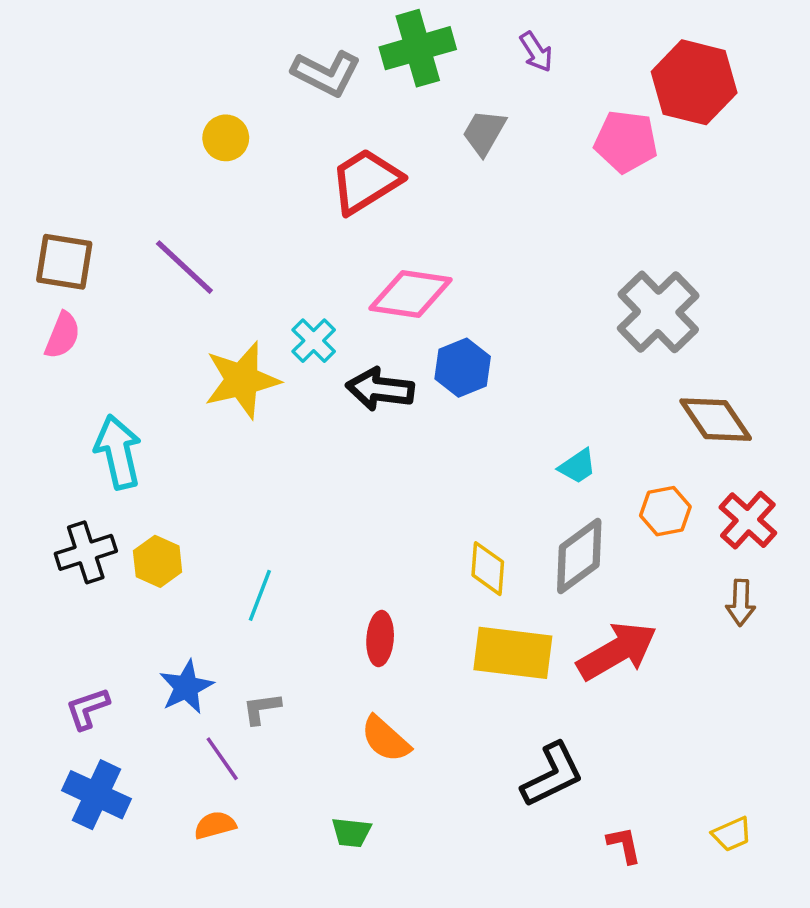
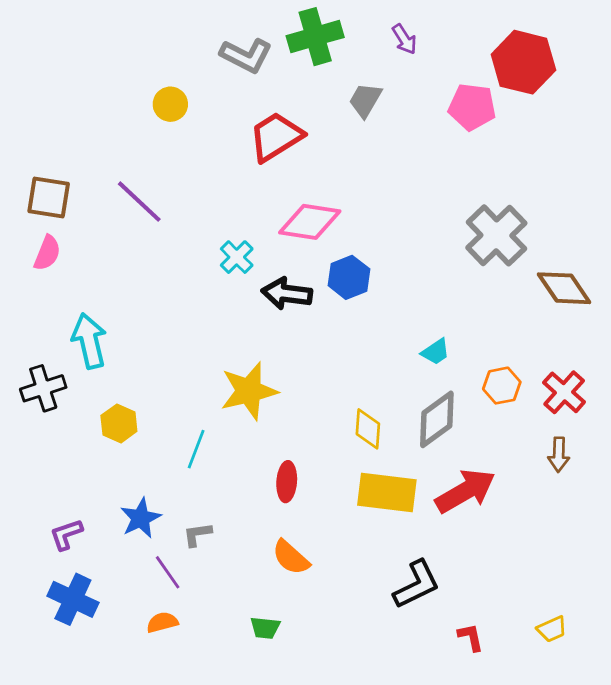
yellow star: (242, 380) -> (249, 391), moved
brown diamond: (716, 420) -> (564, 288), moved
black cross: (86, 552) -> (43, 388), moved

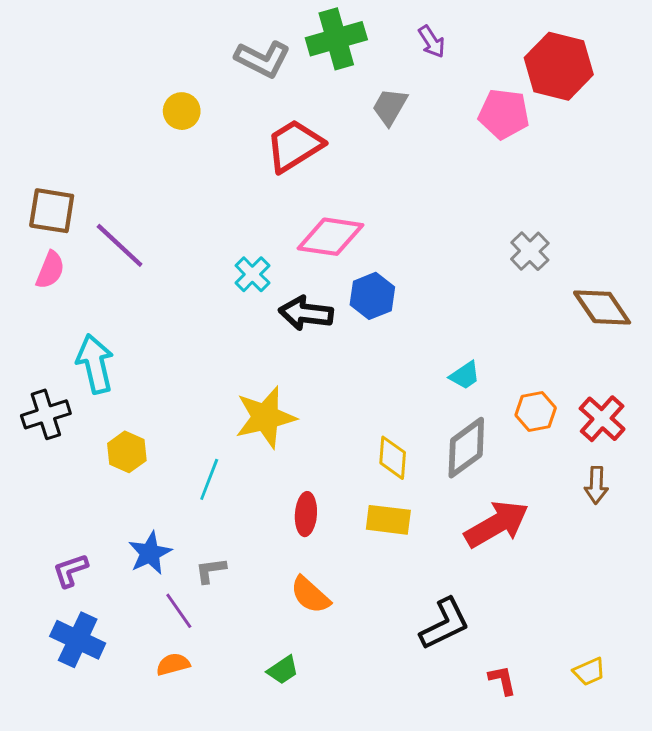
purple line: (139, 202) -> (120, 245), moved
gray cross: (496, 235) -> (530, 251), size x0.6
yellow rectangle: (387, 492) -> (388, 520), moved, size x0.7
green trapezoid: (265, 628) -> (283, 670), turned -40

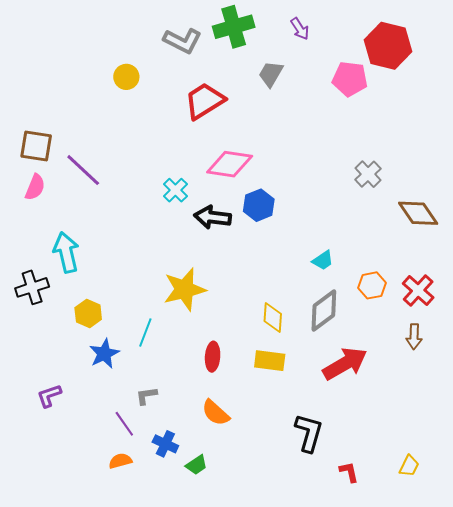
blue star: (150, 553) -> (104, 354), moved
black L-shape: (445, 624) -> (309, 433), turned -48
blue cross: (78, 640) -> (165, 444), moved, size x0.7
yellow trapezoid: (589, 672) -> (409, 466), turned -40

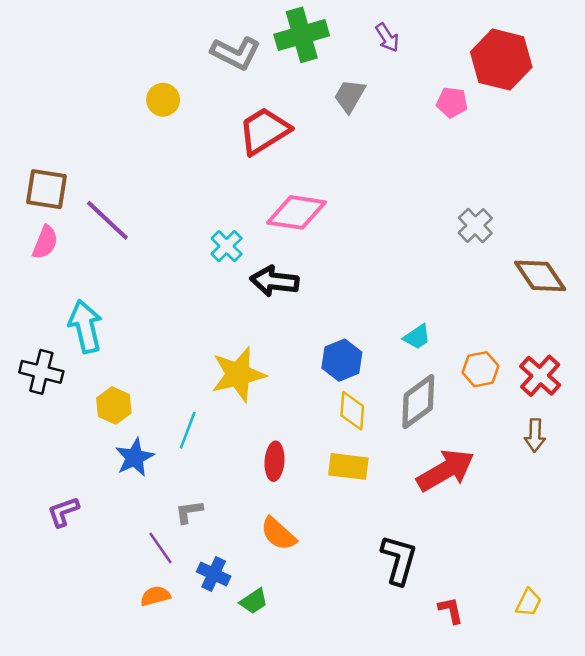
pink pentagon: (350, 79) -> (452, 102), size x0.7
blue hexagon: (259, 205) -> (342, 360), moved
black cross: (32, 287) -> (41, 372), turned 32

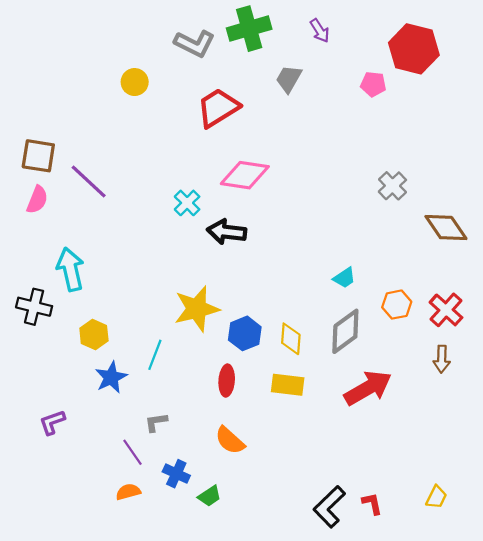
blue hexagon: (342, 360) -> (245, 333), moved
black L-shape: (399, 560) -> (329, 507), moved, turned -150

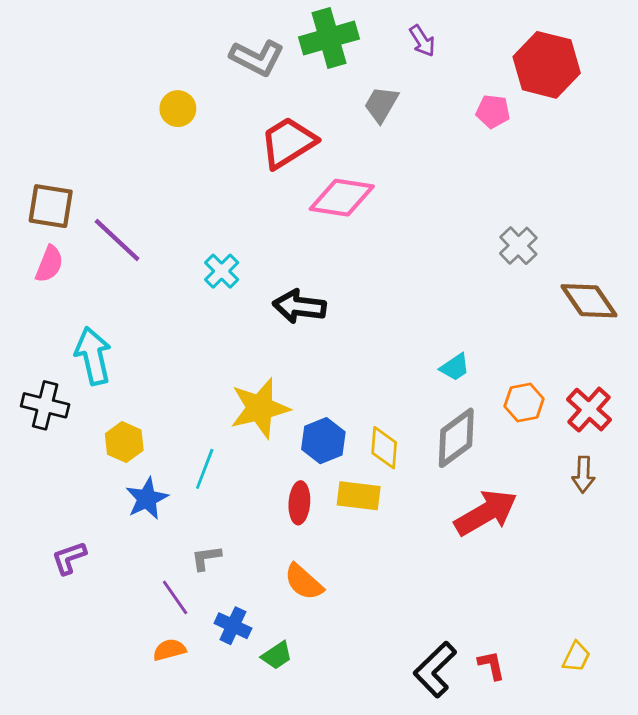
pink diamond: (245, 175) -> (342, 198), moved
cyan cross: (187, 203) -> (222, 271), moved
yellow rectangle: (288, 385) -> (359, 496), moved

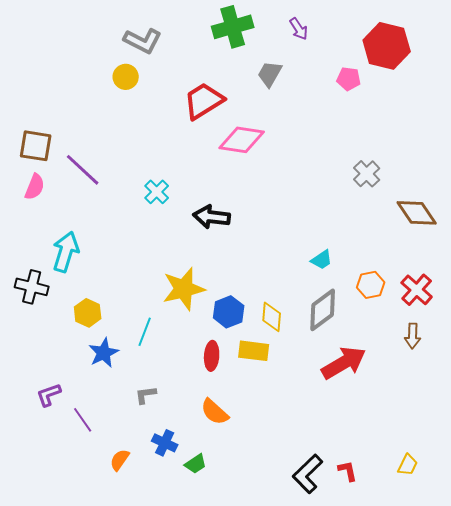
gray L-shape: (257, 58) -> (143, 41), moved
cyan arrow: (93, 356) -> (66, 252), turned 30
purple line: (175, 597) -> (83, 420), moved
orange semicircle: (169, 650) -> (120, 460), turned -40

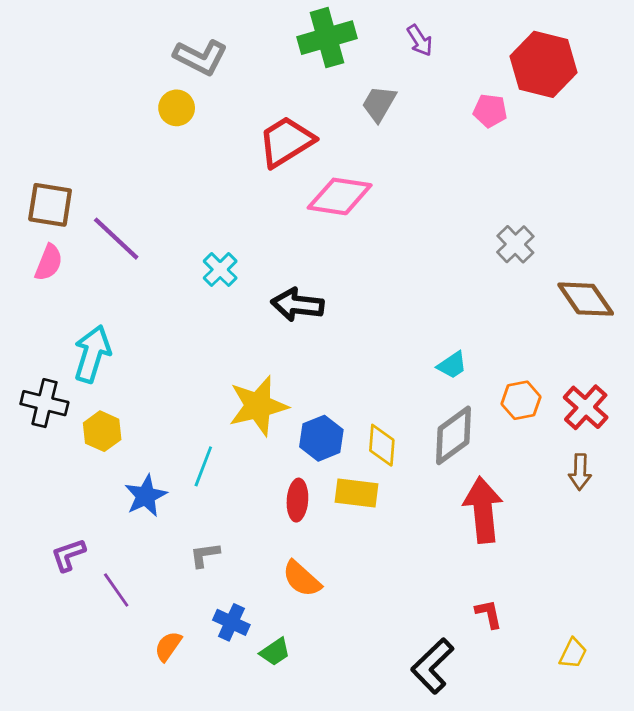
yellow hexagon: (88, 313) -> (102, 431), moved
red arrow: (344, 363) -> (483, 510), turned -66
red L-shape: (348, 471) -> (489, 614), moved

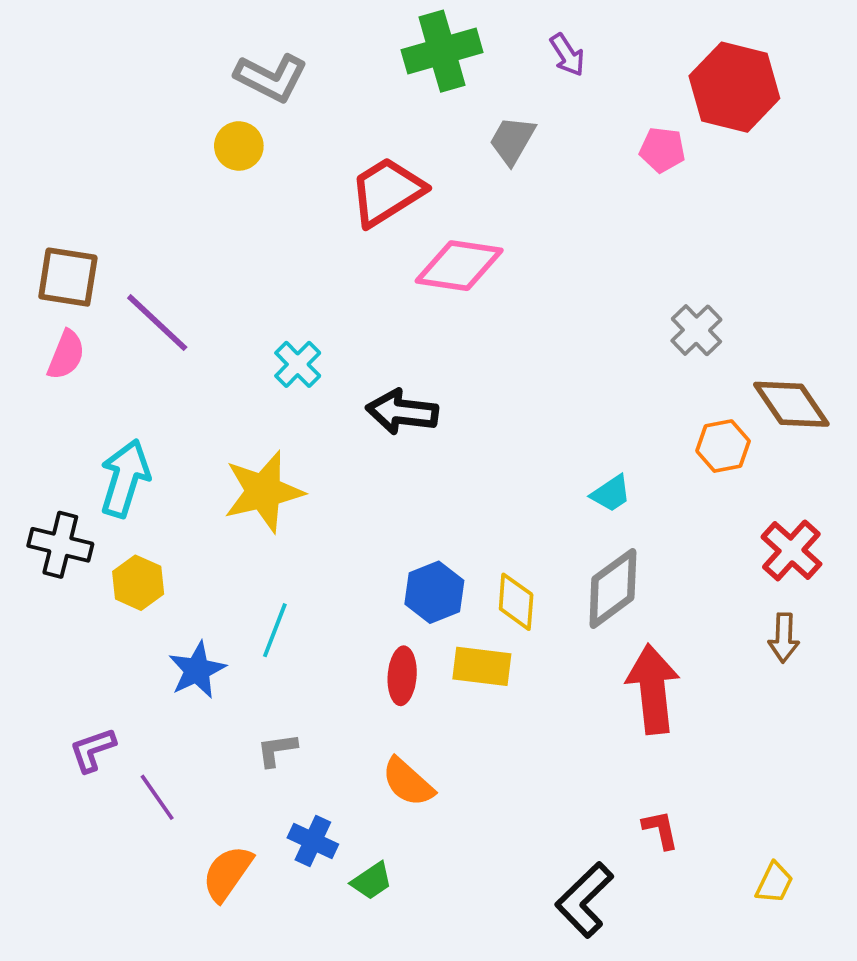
orange hexagon: (521, 400) -> (723, 446), moved
yellow star: (258, 406) -> (264, 492), moved
orange semicircle: (168, 646) -> (227, 873), size x1.4

